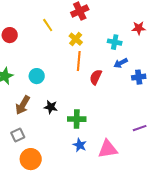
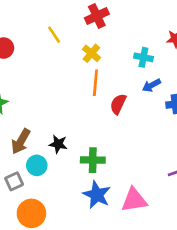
cyan circle: (37, 76) -> (37, 165), moved
blue star: (80, 145) -> (97, 195), size x1.5

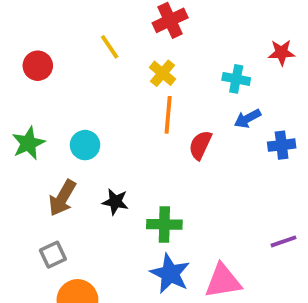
cyan circle: (37, 165) -> (85, 145), moved

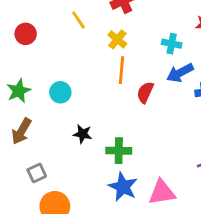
blue arrow: (248, 119) -> (180, 73), size x1.4
brown arrow: (62, 198) -> (21, 131), moved

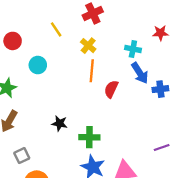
blue arrow: (180, 73) -> (140, 73), turned -95
cyan circle: (60, 92) -> (38, 65), moved

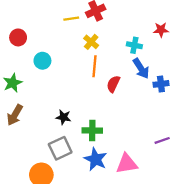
yellow line: (56, 29) -> (71, 19), moved, turned -64
gray square: (22, 156) -> (60, 148), moved, size x1.5

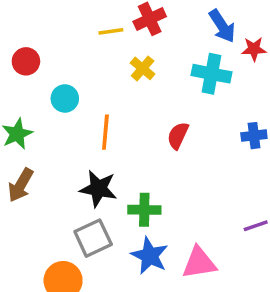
cyan cross: (134, 45) -> (212, 74), size x1.5
orange line: (95, 66) -> (105, 132), moved
blue arrow: (141, 68) -> (222, 26), moved
black star: (63, 117) -> (98, 189), size x1.5

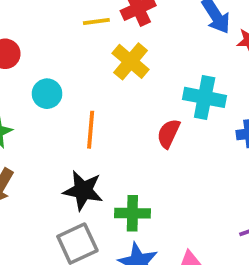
yellow cross: (143, 68) -> (131, 61), size x1.4
cyan cross: (212, 74) -> (205, 97), moved

